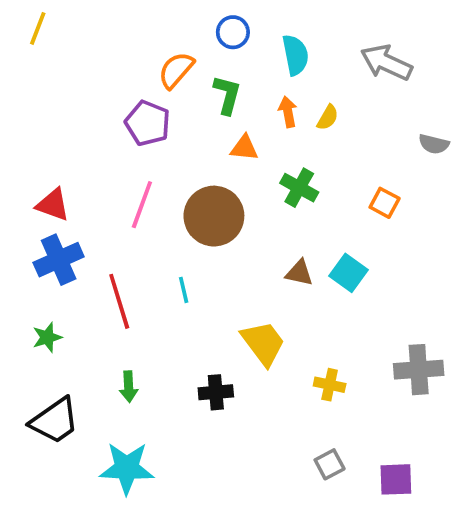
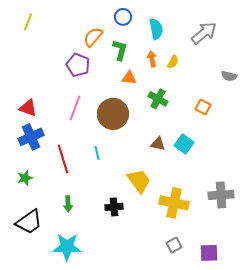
yellow line: (38, 28) -> (28, 22), moved
gray arrow: (386, 63) -> (204, 33), turned 116
yellow cross: (330, 385) -> (174, 203), size x1.8

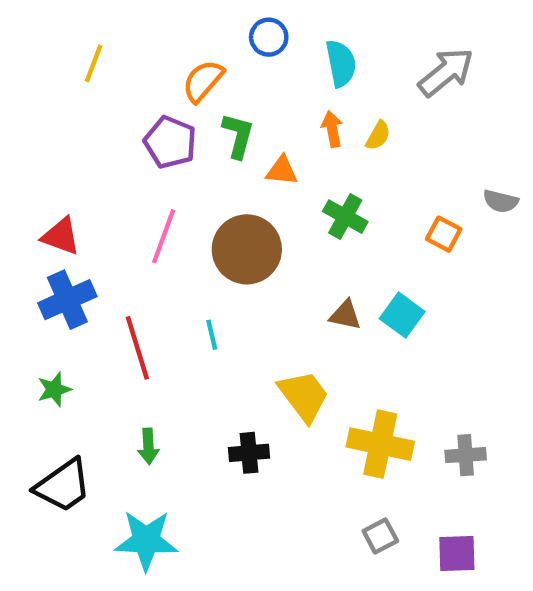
yellow line: (28, 22) -> (94, 63), moved
green L-shape: (120, 50) -> (238, 136), moved
gray semicircle: (229, 76) -> (501, 201), moved
gray cross: (221, 195) -> (466, 455), moved, size x0.7

